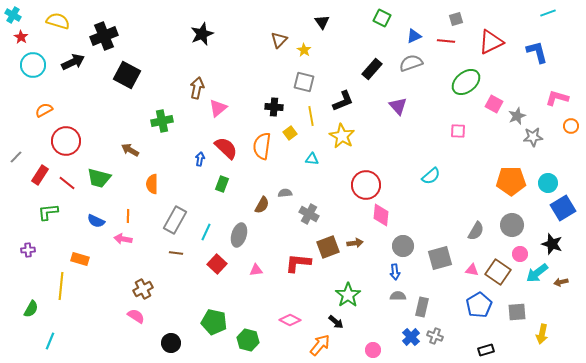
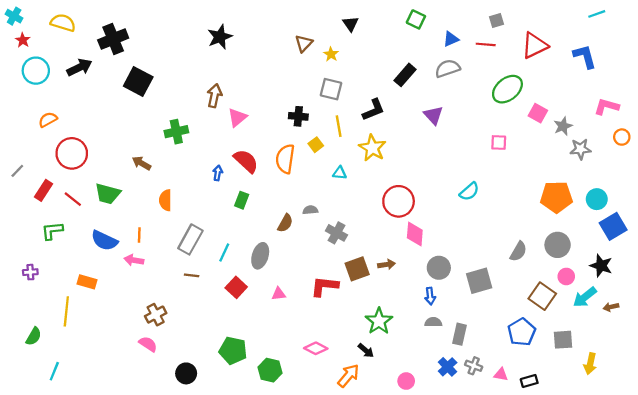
blue semicircle: (96, 221) -> (104, 241), size x1.4
pink triangle: (472, 270) -> (501, 374), moved

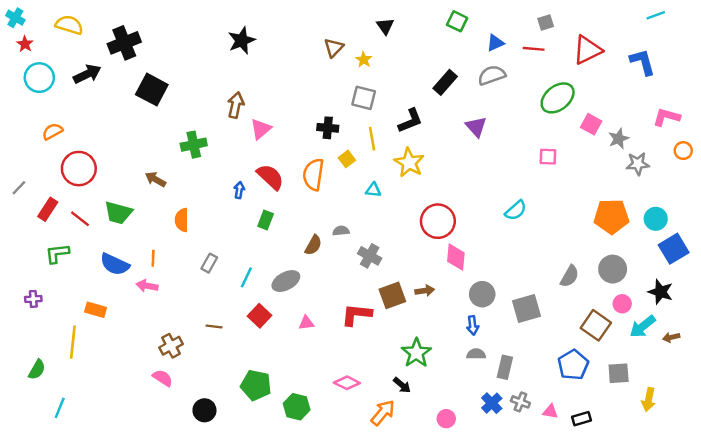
gray rectangle: (190, 239) -> (209, 263), size x0.6
gray ellipse: (260, 256) -> (286, 281), turned 45
brown line: (192, 275) -> (214, 327), moved

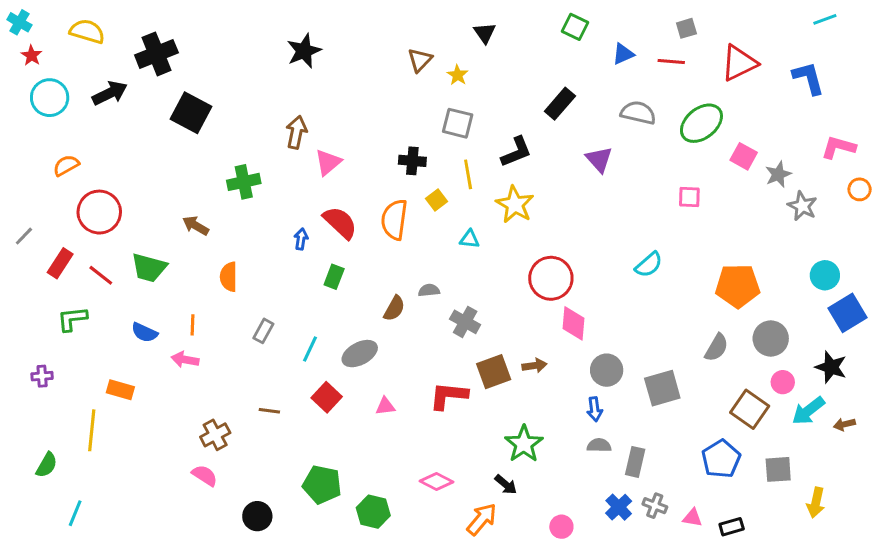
gray semicircle: (492, 75) -> (638, 113), moved, turned 32
gray star: (638, 164) -> (802, 206), turned 30
orange pentagon: (611, 216) -> (738, 286), moved
blue semicircle: (115, 264) -> (144, 332), size x0.7

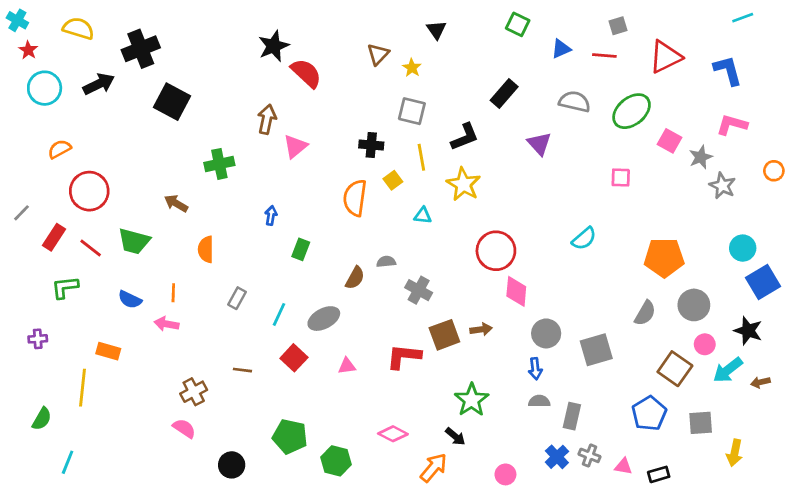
pink L-shape: (838, 147) -> (732, 125), moved
red semicircle: (340, 223) -> (306, 73), moved

